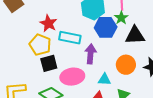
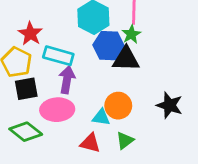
black triangle: (135, 35) -> (126, 59), moved
purple arrow: (91, 54) -> (67, 80), moved
orange circle: (126, 65) -> (118, 106), moved

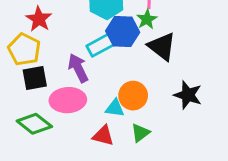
cyan rectangle: (58, 56) -> (103, 44), moved, turned -44
black triangle: (126, 59) -> (162, 47), moved, turned 36
purple arrow: (67, 80) -> (78, 68), turned -36

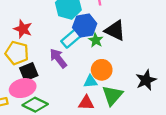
green star: (147, 19) -> (96, 40), moved
black star: (188, 95) -> (146, 80), moved, turned -30
pink ellipse: (68, 100) -> (23, 88), moved
green triangle: (140, 133) -> (112, 95), size x1.5

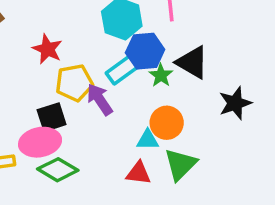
yellow pentagon: (17, 53) -> (74, 83), moved, turned -30
black star: (146, 80) -> (235, 103), moved

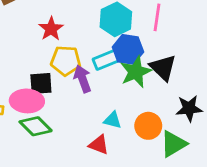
green star: (161, 75) -> (136, 72), size x1.6
orange circle: (167, 123) -> (148, 126), moved
green triangle: (180, 164) -> (174, 144), moved

